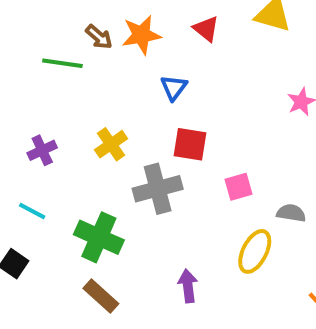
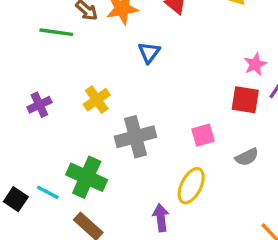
red square: (190, 144) -> (245, 100), moved
cyan line: (32, 211) -> (48, 192), moved
gray semicircle: (291, 213) -> (247, 157), turned 145
yellow ellipse: (255, 251) -> (191, 186), moved

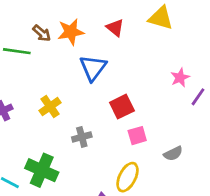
blue triangle: (149, 52) -> (93, 68), size x1.5
red square: (245, 100) -> (122, 107), moved, turned -35
gray cross: (136, 137) -> (82, 137), size x0.6

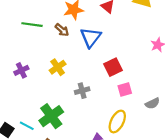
brown arrow: (42, 33) -> (62, 30), moved
green cross: (42, 170) -> (51, 116), turned 30

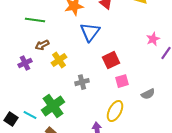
brown arrow: (62, 30) -> (42, 45), moved, turned 112

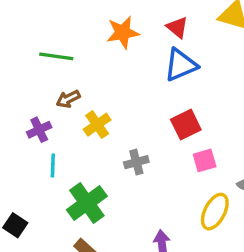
blue triangle: (90, 32) -> (181, 65), moved, turned 30
yellow ellipse: (115, 111) -> (215, 212), moved
cyan line: (30, 115) -> (53, 166), moved, turned 64

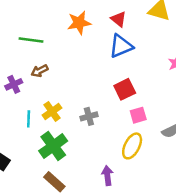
yellow cross: (97, 125) -> (52, 111), moved
purple cross: (39, 130) -> (14, 84), moved
yellow ellipse: (215, 212) -> (132, 146), moved

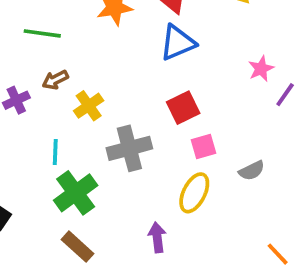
yellow cross: (52, 111) -> (89, 106), moved
gray cross: (89, 116) -> (129, 148), size x1.6
cyan line: (29, 119) -> (55, 152), moved

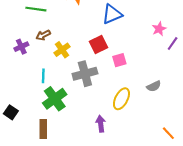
red square: (183, 108) -> (99, 45), moved
pink square: (204, 147) -> (119, 60), moved
brown rectangle: (77, 247) -> (43, 129), moved, turned 48

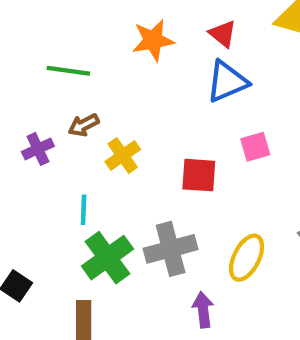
red square: (99, 45) -> (199, 175), moved, turned 30
pink square: (119, 60) -> (255, 147), moved
gray cross: (85, 74) -> (171, 249), moved

